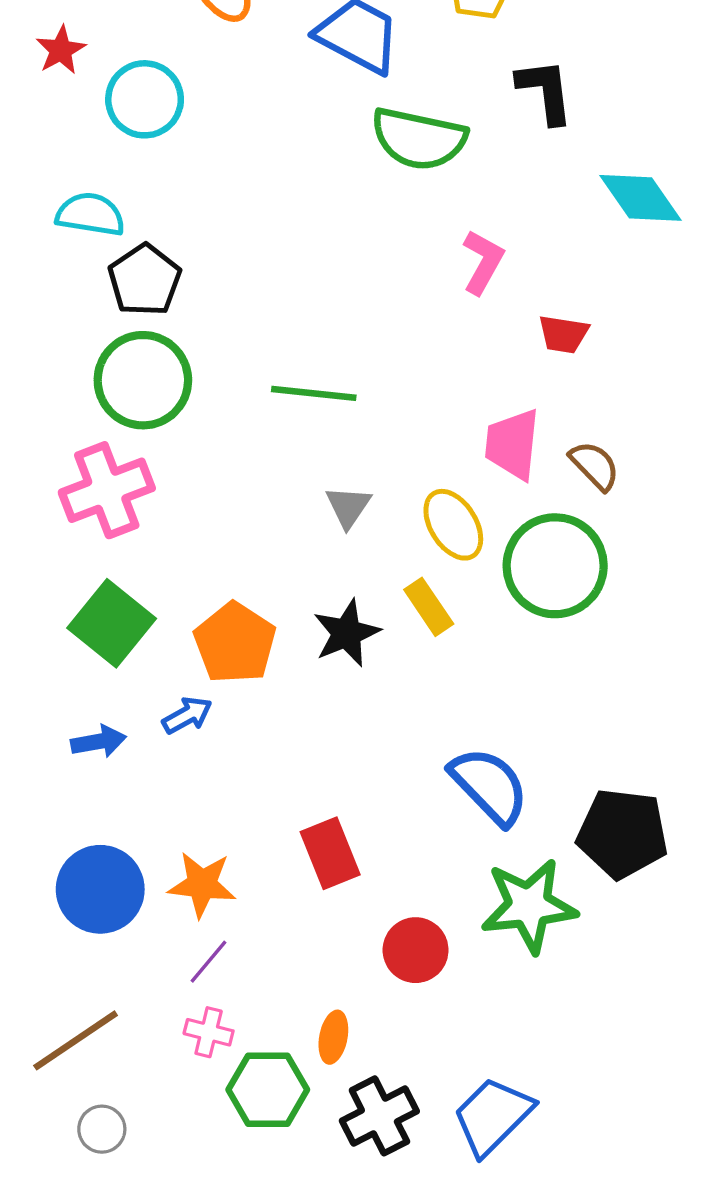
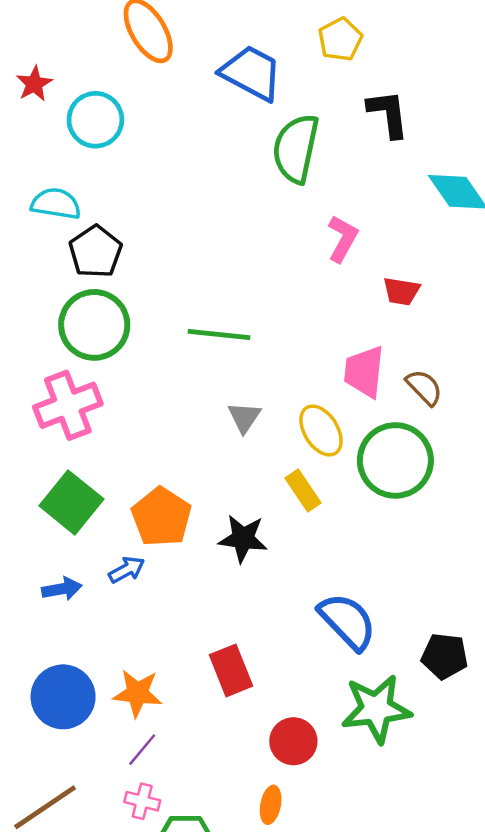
green semicircle: (419, 139) -> (296, 149), turned 90
black star: (347, 633) -> (243, 538), moved, turned 30
black pentagon: (622, 833) -> (445, 656), size x0.7
orange ellipse: (333, 1037) -> (271, 805), moved

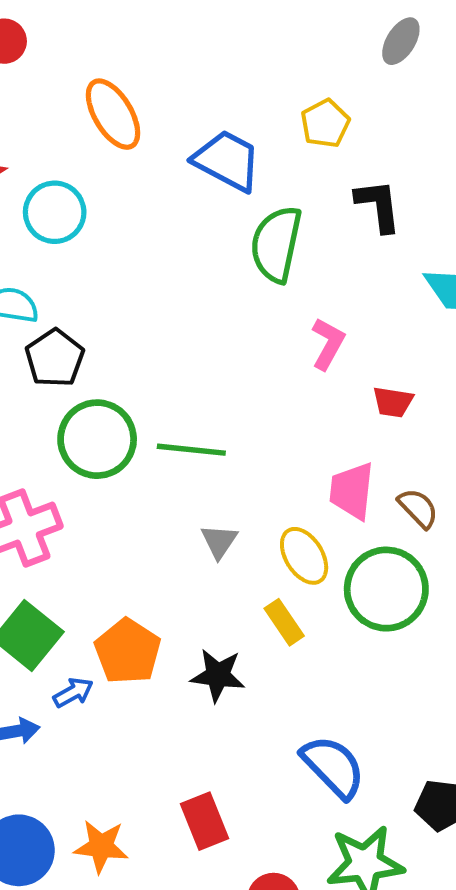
green circle: (94, 325) -> (97, 439), moved
blue arrow: (127, 570) -> (73, 692), moved

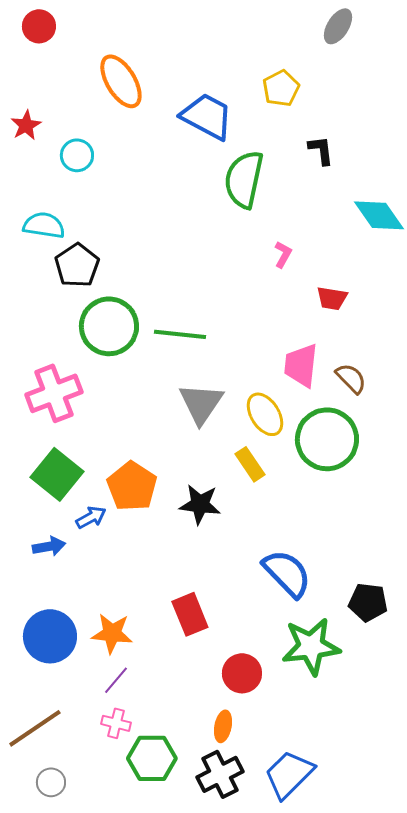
black L-shape: (378, 206) -> (321, 150), size x0.7
cyan circle: (55, 212) -> (77, 155), size x0.7
pink L-shape: (328, 344) -> (283, 254), size x0.7
gray triangle: (219, 541) -> (201, 403), size x1.6

